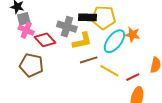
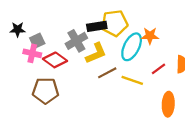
gray square: (24, 19) -> (37, 41), moved
gray cross: (67, 27) -> (76, 41), turned -36
red line: (133, 77) -> (158, 69), moved

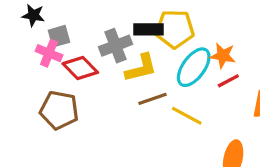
red line: (158, 69) -> (228, 81), moved

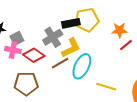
cyan ellipse: (194, 67) -> (82, 66), moved
brown line: (152, 99) -> (60, 63), moved
yellow line: (187, 116) -> (106, 87), moved

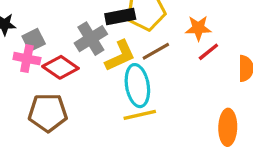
brown line: (60, 63) -> (156, 51), moved
cyan ellipse: (82, 66) -> (137, 86), turned -35
yellow line: (106, 87) -> (140, 115), moved, turned -30

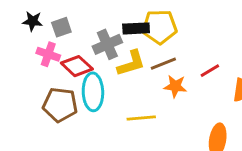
orange star: (198, 28) -> (175, 86), moved
gray square: (34, 40) -> (61, 27), moved
cyan ellipse: (137, 86) -> (93, 92), moved

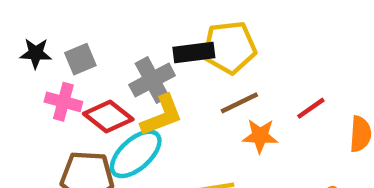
yellow L-shape: (131, 63) -> (162, 116), moved
cyan ellipse: (93, 92) -> (136, 154), turned 54

